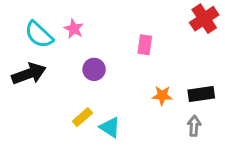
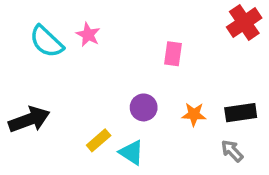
purple circle: (94, 69) -> (144, 107), moved
black arrow: (29, 74) -> (29, 120), moved
gray arrow: (194, 126) -> (232, 151), turned -48

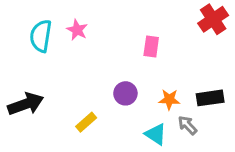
cyan semicircle: (47, 42) -> (41, 36), turned 56
gray arrow: (232, 151) -> (187, 125), moved
cyan triangle: (131, 153) -> (156, 134), moved

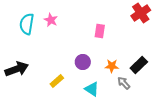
black rectangle: (210, 98) -> (139, 65), turned -36
cyan triangle: (156, 134) -> (92, 89), moved

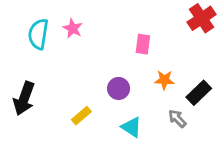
orange star: (112, 66) -> (164, 80), moved
black arrow: (17, 69) -> (24, 98), turned 130

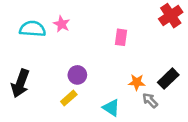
cyan semicircle: (38, 34) -> (32, 29), turned 85
orange star: (164, 80) -> (137, 82), moved
purple circle: (119, 88) -> (77, 75), moved

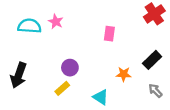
black rectangle: (168, 79) -> (152, 60), moved
gray arrow: (150, 100) -> (155, 91), moved

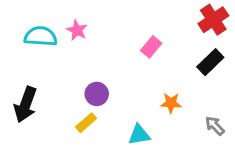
pink rectangle: (109, 34) -> (151, 47), turned 32
black rectangle: (152, 60) -> (210, 62), moved
cyan triangle: (101, 97) -> (139, 135), turned -42

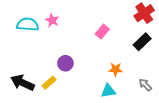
black arrow: (25, 105) -> (22, 83), moved, turned 95
yellow rectangle: (86, 123) -> (49, 83), moved
cyan triangle: (139, 135) -> (108, 91), moved

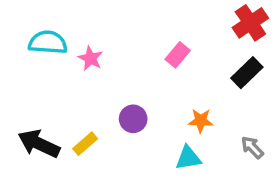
pink star: (52, 20) -> (90, 58), moved
purple circle: (65, 63) -> (133, 119), moved

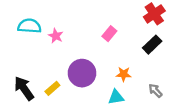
purple circle: (133, 119) -> (82, 73), size x1.6
black arrow: (39, 144) -> (24, 88), turned 30

